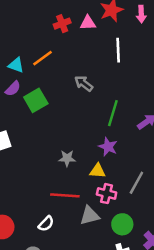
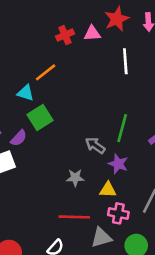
cyan triangle: (16, 65) -> (26, 93), moved
gray arrow: (84, 83) -> (95, 145), moved
purple semicircle: (13, 89) -> (19, 138), moved

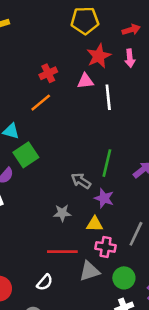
pink triangle: (92, 33) -> (85, 81), moved
orange line: (46, 72) -> (41, 103), moved

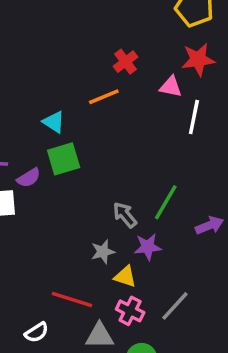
red cross: (48, 73) -> (126, 62), turned -30
purple star: (104, 198) -> (148, 247), turned 30
gray star: (62, 213) -> (103, 252), moved, turned -30

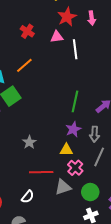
orange line: (104, 97) -> (24, 65), moved
gray arrow: (125, 215) -> (94, 134), moved, turned -119
gray star: (103, 252) -> (29, 142), moved
pink cross: (130, 311) -> (75, 168), turned 35

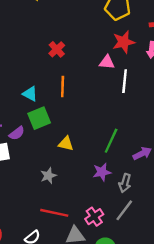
red cross: (27, 31) -> (57, 49), moved
orange line: (24, 65) -> (63, 87), turned -60
yellow triangle: (66, 150) -> (66, 144), moved

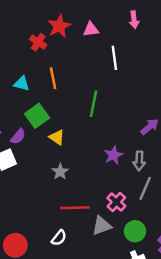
red star: (124, 42) -> (59, 26), moved
pink triangle: (107, 62) -> (91, 29), moved
cyan triangle: (30, 94) -> (22, 84), moved
green line: (111, 141) -> (93, 104), moved
yellow triangle: (66, 144) -> (57, 137), moved, turned 35

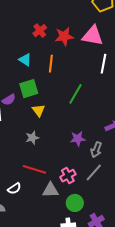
red star: (59, 26) -> (64, 36), moved
pink triangle: (91, 29) -> (93, 36), size x1.6
red cross: (38, 42) -> (40, 31), moved

